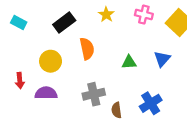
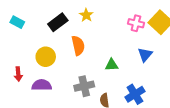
yellow star: (106, 15) -> (86, 15), moved
pink cross: (144, 15) -> (136, 23), moved
green triangle: (129, 62) -> (112, 65), moved

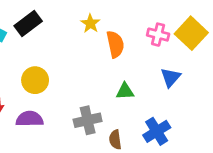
black rectangle: (58, 22) -> (28, 23), moved
orange semicircle: (78, 46) -> (115, 44), moved

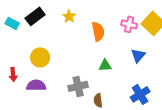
yellow star: (90, 23) -> (69, 16), moved
blue cross: (157, 131) -> (140, 94), moved

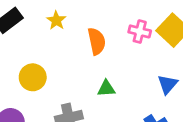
blue triangle: (138, 55) -> (167, 84), moved
yellow circle: (40, 57) -> (33, 77), moved

